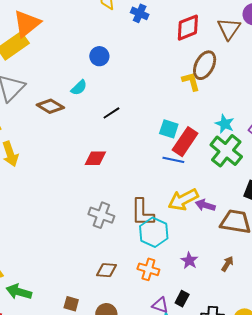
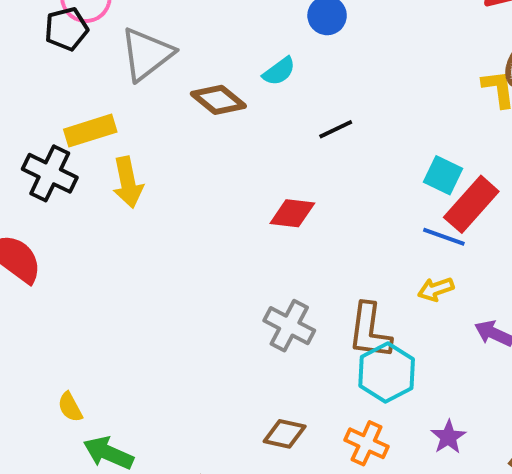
yellow arrow: (183, 200) -> (436, 289), moved, size x0.6

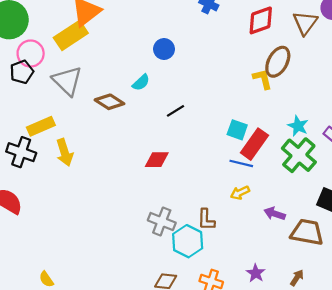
gray triangle: (147, 54) -> (67, 81), turned -32
brown L-shape: (370, 331) -> (206, 220), size x0.7
cyan hexagon: (387, 372) -> (188, 241), moved

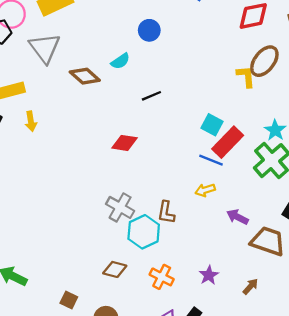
yellow arrow: (65, 152) -> (31, 121), size x0.7

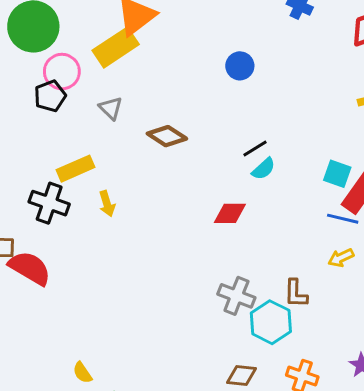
gray triangle: (45, 48) -> (111, 108), size x0.6
cyan semicircle: (120, 61) -> (264, 169), moved

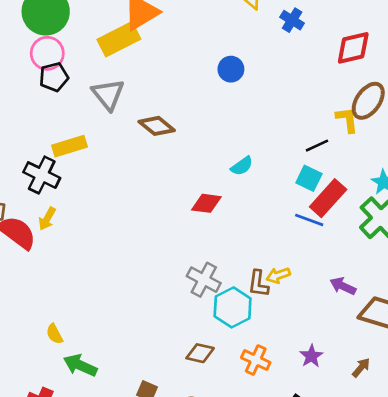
pink circle: (62, 72) -> (47, 53), moved
gray triangle: (111, 108) -> (108, 94), size x1.5
black line: (255, 148) -> (317, 146), moved
yellow arrow: (107, 204) -> (47, 219), moved, turned 40
yellow arrow: (341, 258) -> (278, 275), moved

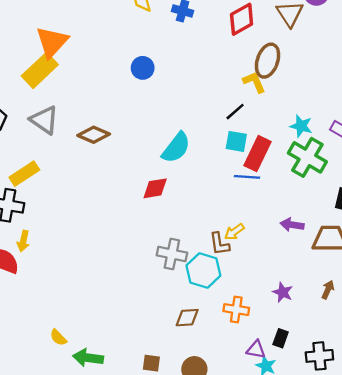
cyan semicircle: (242, 166) -> (176, 148), size x1.6

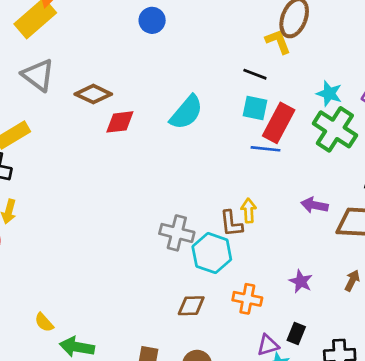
black line: (235, 112) -> (255, 74), turned 60
red diamond: (155, 188) -> (120, 122), moved
yellow arrow: (234, 232) -> (249, 211), turned 120
purple triangle: (256, 350) -> (268, 345), turned -30

